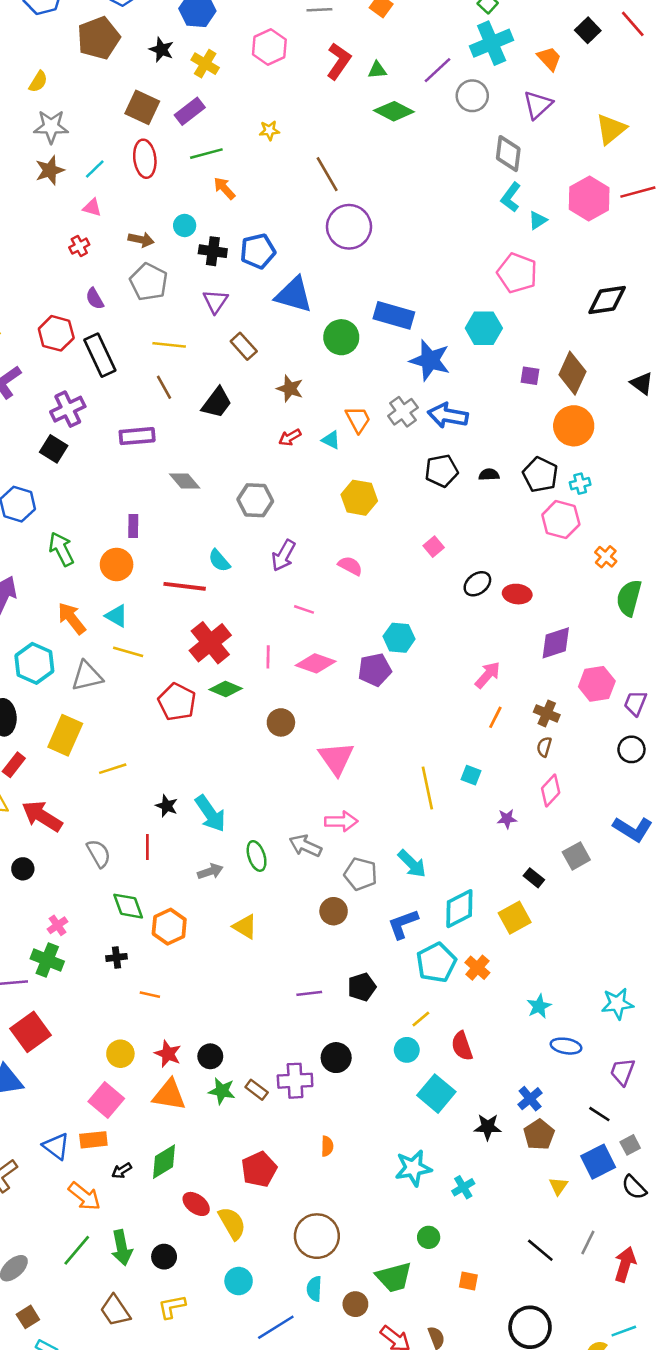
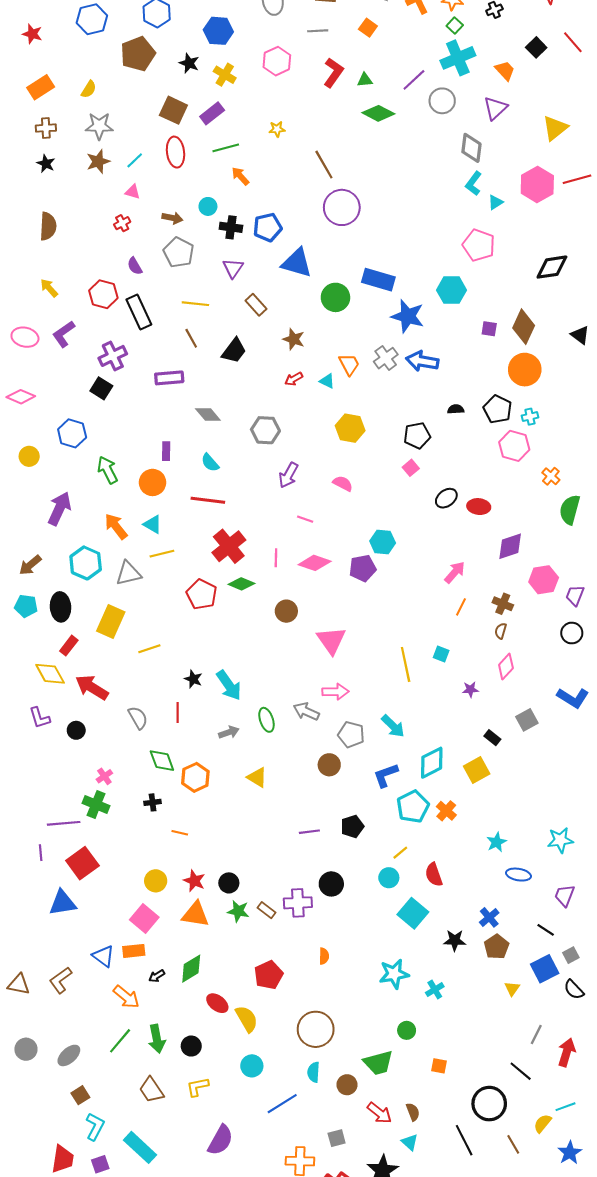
black pentagon: (441, 471) -> (417, 435), moved
cyan semicircle: (219, 561) -> (210, 463), moved
yellow line: (128, 652) -> (162, 554), turned -30
black line: (540, 1250) -> (521, 1071), moved

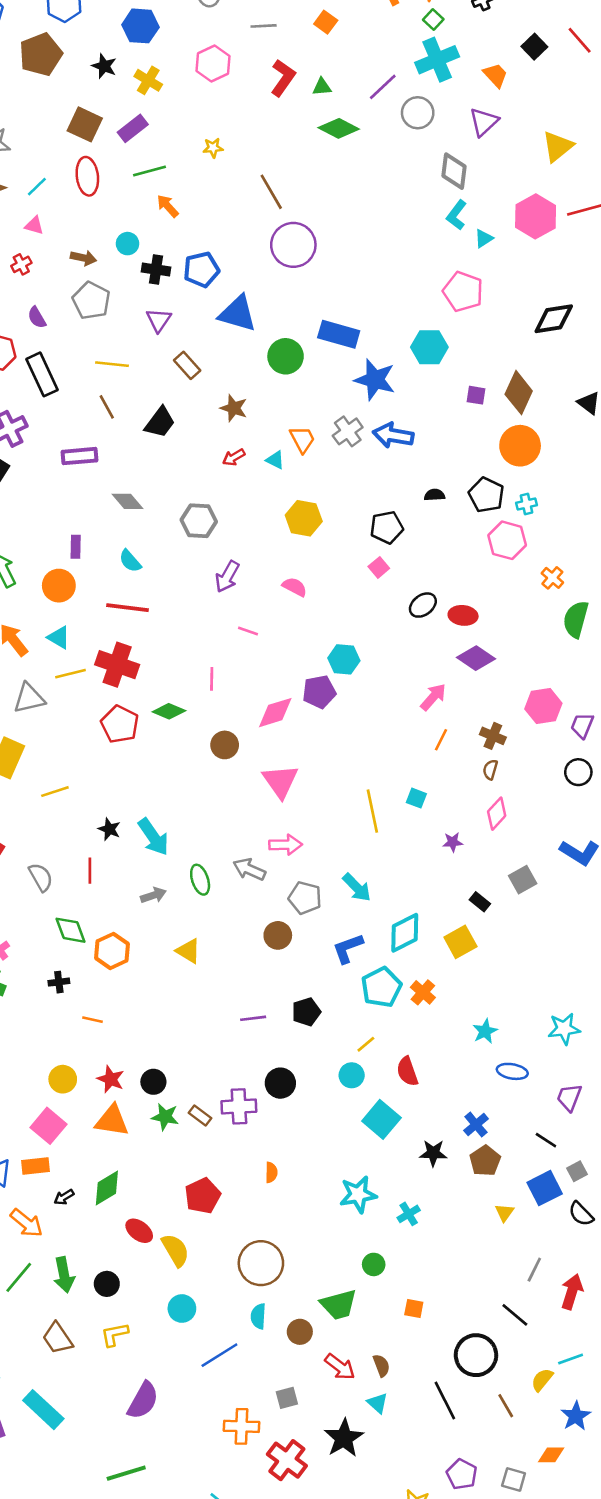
red cross: (229, 546) -> (117, 665), moved, turned -32
purple diamond: (510, 546) -> (476, 658), moved, turned 52
pink diamond: (315, 563) -> (275, 713), moved, turned -36

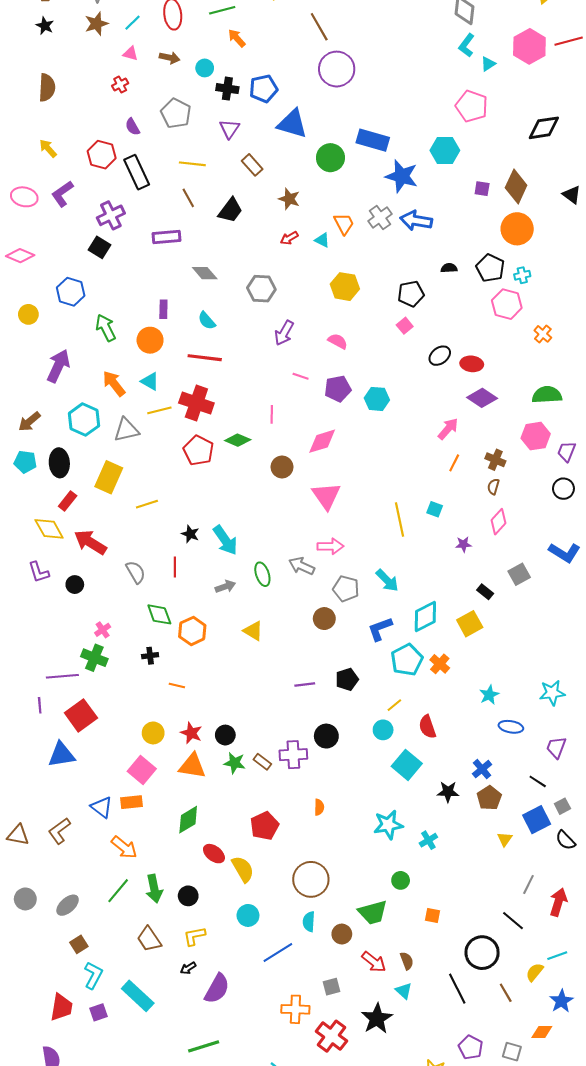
brown arrow: (83, 258) -> (170, 58), moved
green semicircle: (576, 619) -> (547, 395), moved, turned 72
purple pentagon: (319, 692) -> (338, 389), moved
black arrow: (64, 1197) -> (188, 968), moved

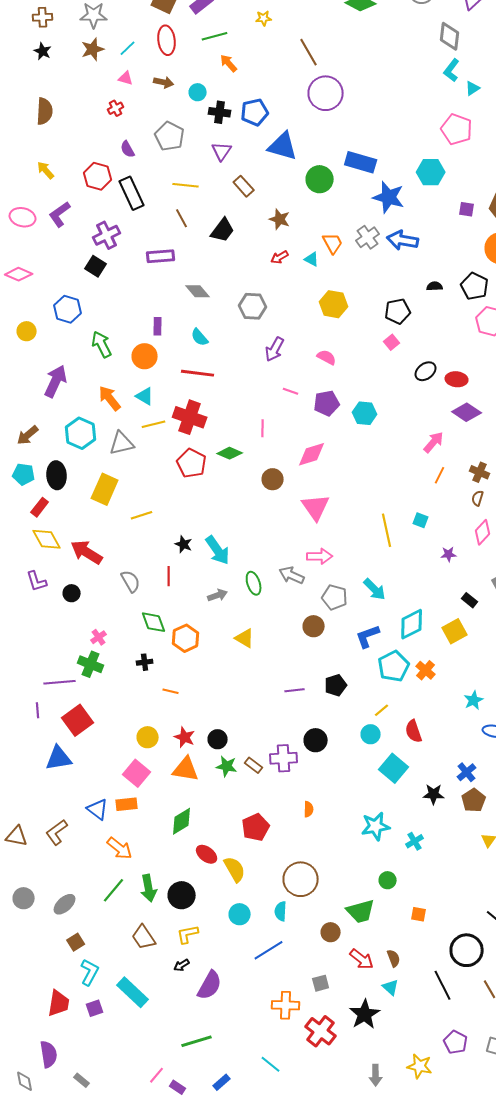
red rectangle: (68, 501) -> (40, 507), moved
black circle: (188, 896) -> (182, 895), size x1.4
cyan semicircle: (309, 922) -> (281, 911), moved

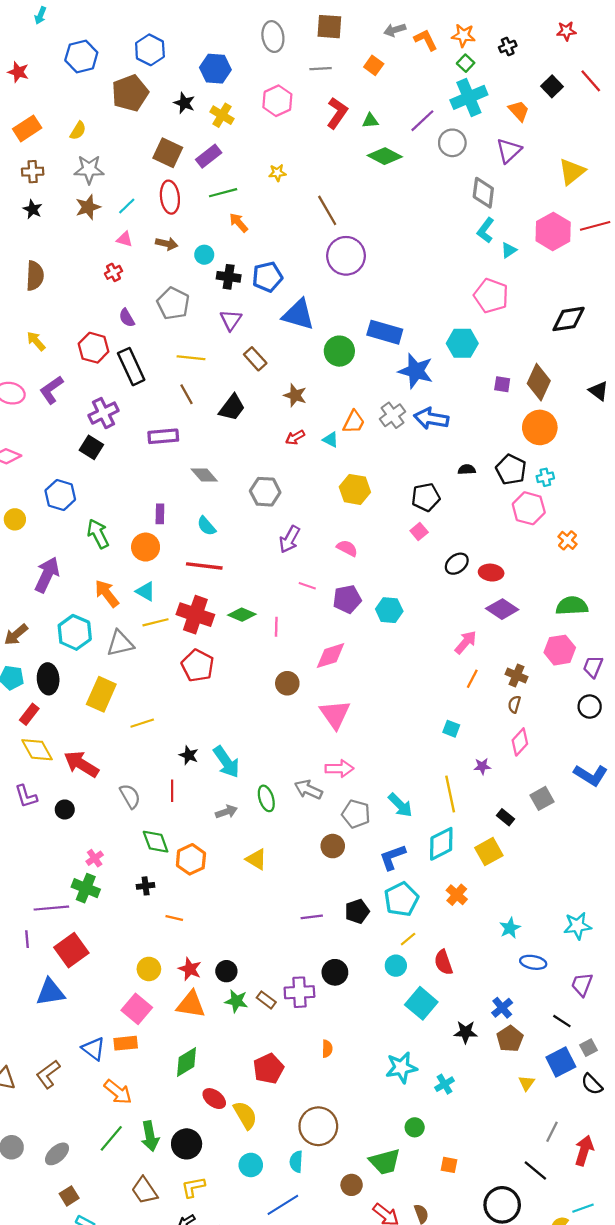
orange trapezoid: (333, 243) -> (354, 422), turned 55
green diamond: (230, 453) -> (242, 615), moved
yellow line: (387, 530) -> (450, 794), moved
cyan pentagon: (394, 666) -> (401, 899), moved

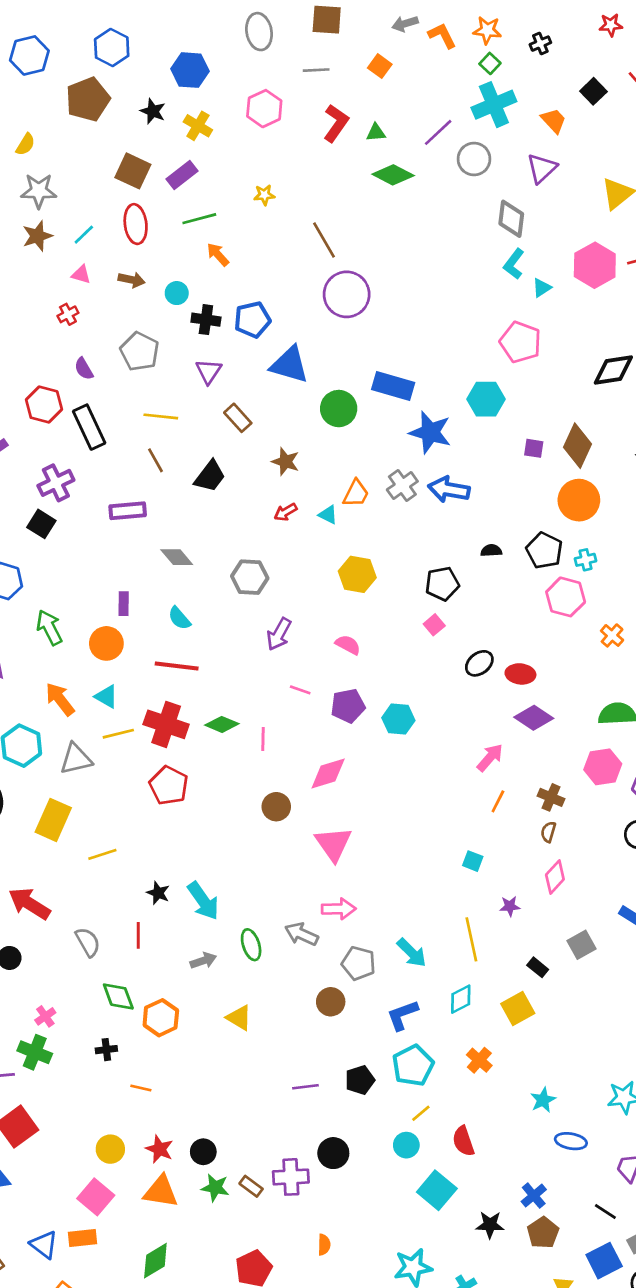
cyan diamond: (441, 844) -> (461, 999), size x0.7

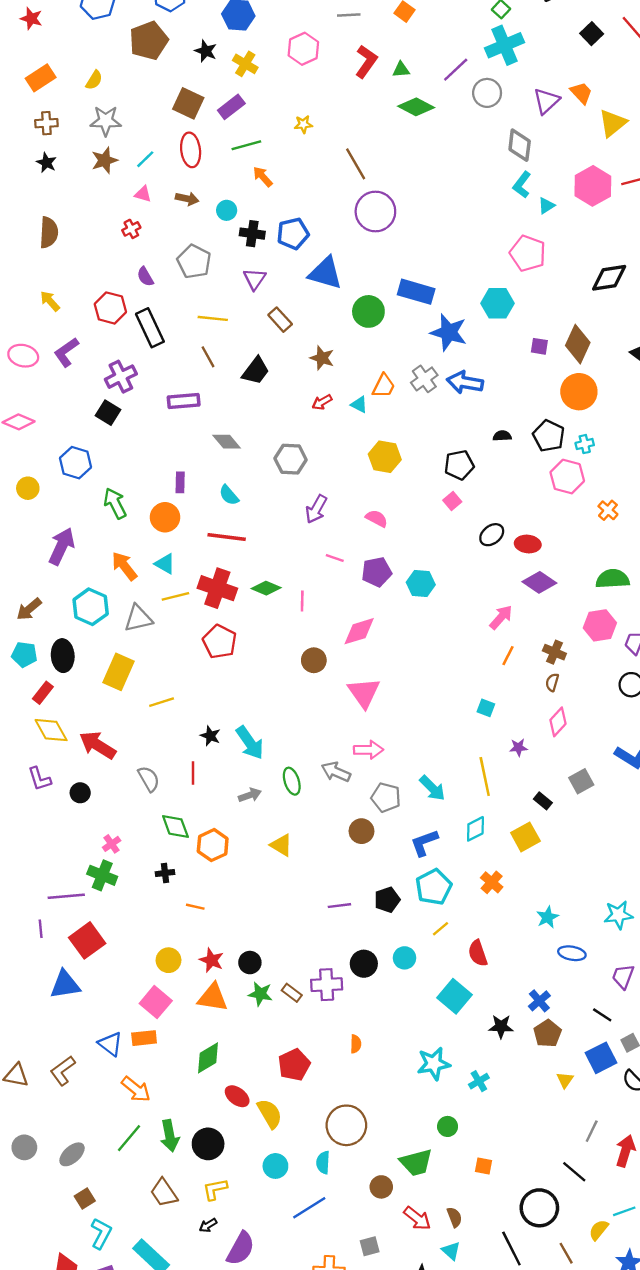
orange trapezoid: (554, 121) -> (581, 93), moved
cyan circle: (406, 1145) -> (405, 958), moved

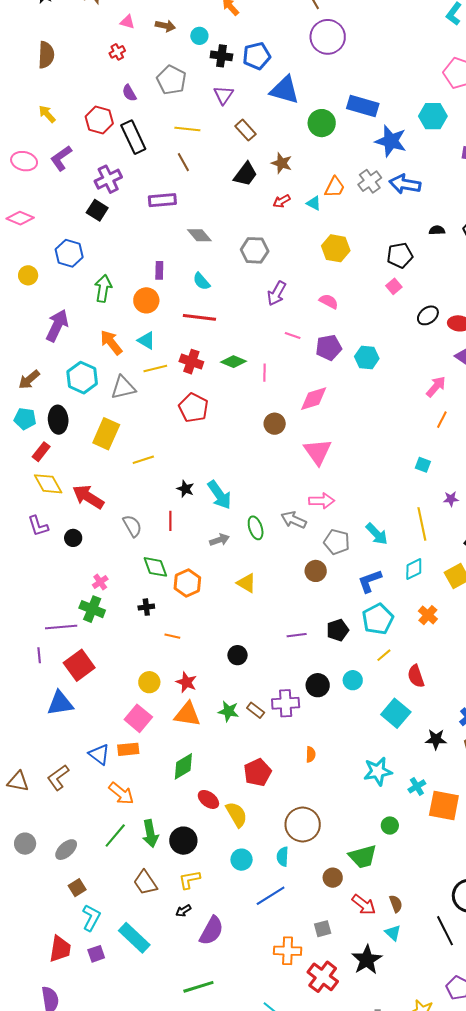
black trapezoid: (256, 371) -> (246, 174), moved
green arrow: (115, 503) -> (103, 288), turned 36
red cross: (217, 588) -> (191, 362), size x0.7
black circle: (250, 963) -> (237, 655), moved
orange square: (484, 1166) -> (444, 805), moved, size x2.0

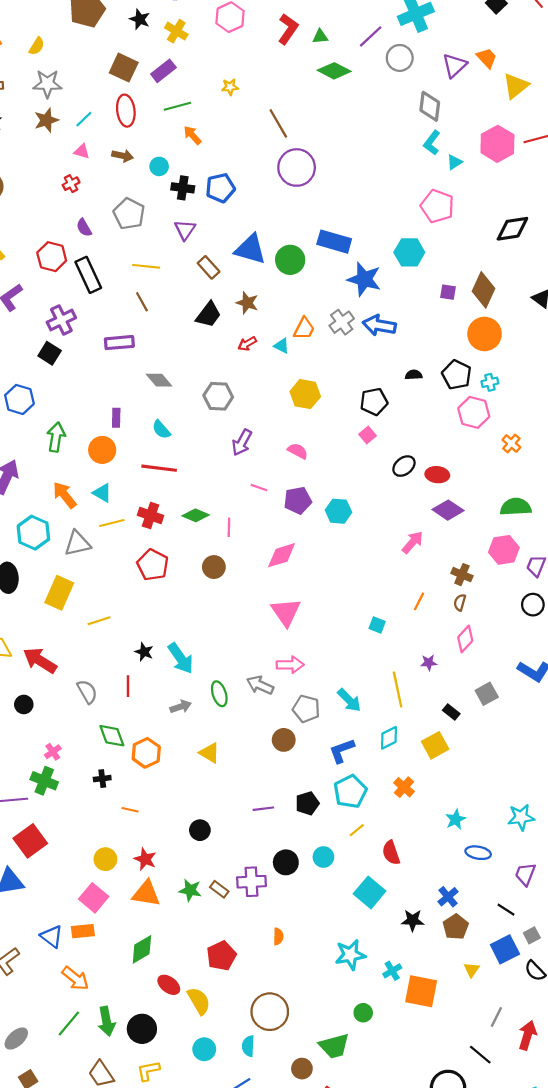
blue triangle: (285, 90) -> (250, 249), moved
orange line: (442, 420) -> (419, 601), moved
brown circle: (275, 424) -> (214, 567), moved
cyan square: (423, 465) -> (377, 625), moved

